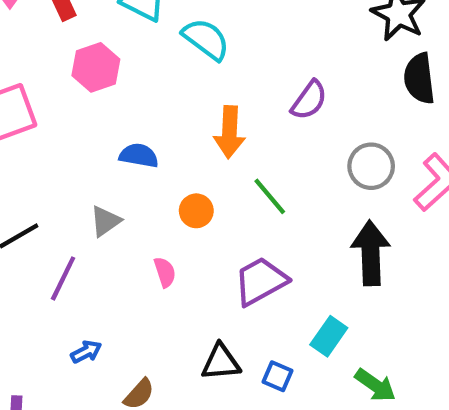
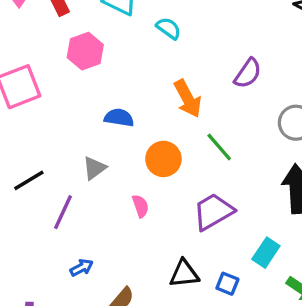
cyan semicircle: (206, 39) -> (169, 28), size x0.7
orange arrow: (229, 132) -> (188, 99), turned -30
orange circle: (196, 211) -> (163, 159), size x1.4

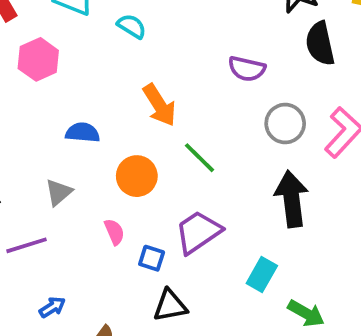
purple semicircle: (248, 73) -> (247, 69), moved, turned 72
purple line: (63, 212) -> (26, 245), turned 52
blue square: (227, 284) -> (152, 258), moved

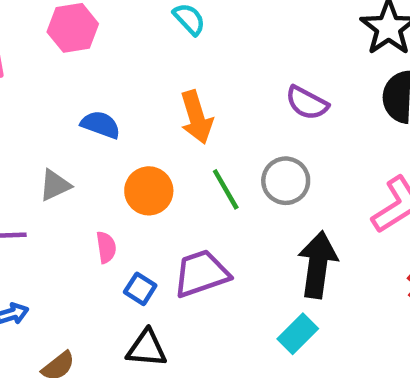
gray circle: (285, 124) -> (286, 181), moved
cyan rectangle: (262, 275) -> (298, 334), moved

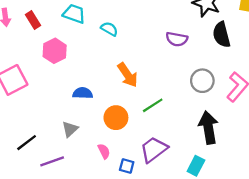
purple semicircle: (307, 103) -> (177, 39), moved
gray circle: (286, 181) -> (202, 81), moved
green line: (226, 189) -> (153, 105), turned -75
cyan rectangle: (298, 334) -> (196, 166), moved

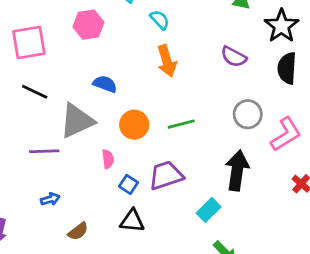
orange arrow: (128, 75) -> (167, 61), moved
gray triangle: (70, 129) -> (77, 121), size x1.8
black line: (27, 143) -> (35, 92), moved, turned 45

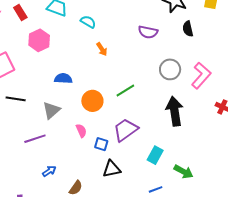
orange arrow: (167, 61) -> (102, 49), size x0.6
black semicircle: (287, 68) -> (188, 29), size x0.7
gray triangle: (77, 121) -> (51, 110), size x0.7
cyan rectangle: (209, 210) -> (155, 155), moved

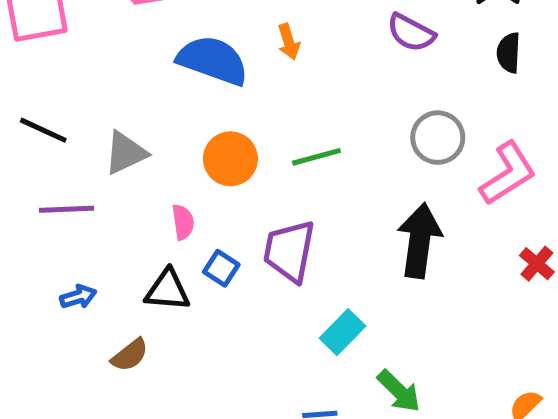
blue semicircle: (63, 78) -> (213, 60), moved, size x1.6
black line: (16, 99) -> (43, 130), moved
purple trapezoid: (126, 130) -> (289, 251), turned -60
black triangle: (112, 169) -> (167, 290), moved

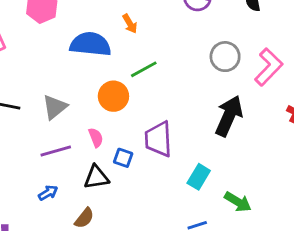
green line: (316, 157) -> (144, 69), moved
purple line: (66, 209) -> (56, 151), moved
black arrow: (419, 241) -> (229, 116), turned 30

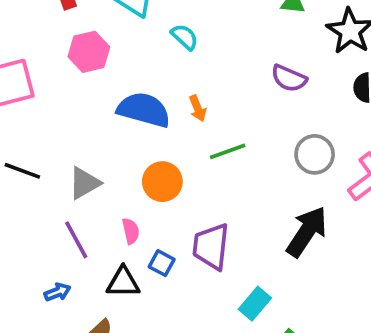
orange arrow: (130, 24) -> (198, 108), moved
green line: (144, 69) -> (228, 151), moved
purple line: (56, 151) -> (76, 240), turned 68

